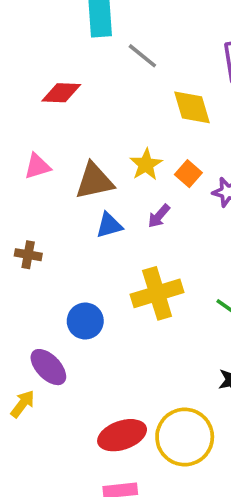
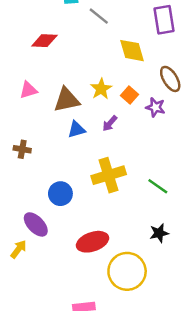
red ellipse: (122, 435) -> (92, 242), moved

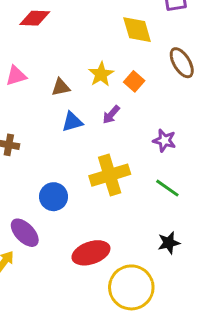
brown triangle: (67, 100) -> (61, 87), size x0.6
purple star: (155, 107) -> (164, 141), moved

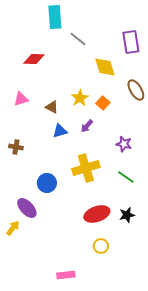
brown triangle: (61, 87) -> (52, 107), turned 40
red ellipse: (91, 253) -> (97, 214), moved
yellow circle: (131, 287) -> (101, 246), size x0.5

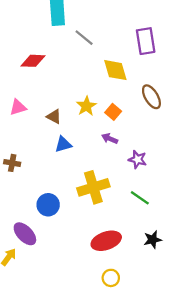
purple arrow: (87, 126) -> (110, 139), moved, turned 72
black star: (127, 215) -> (153, 240), moved

